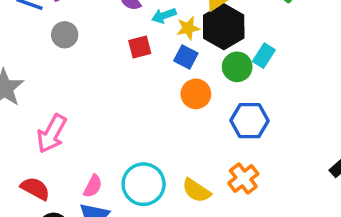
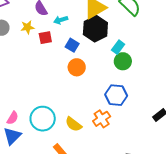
yellow star: (188, 28) -> (27, 27), moved
green circle: (237, 67) -> (123, 61), moved
blue hexagon: (250, 121) -> (116, 95), moved

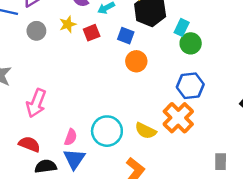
orange cross: (102, 119) -> (178, 118), size x1.4

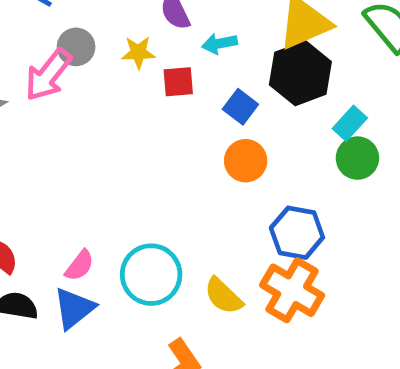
blue hexagon: (190, 86) -> (297, 233), moved
pink arrow: (36, 103) -> (48, 75), moved
orange cross: (178, 118) -> (292, 290), turned -32

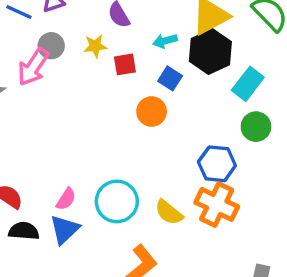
cyan arrow: (219, 43) -> (165, 41), moved
cyan rectangle: (350, 123) -> (248, 84), size x1.4
green circle: (357, 158) -> (256, 127), moved
orange circle: (246, 161) -> (152, 112), moved

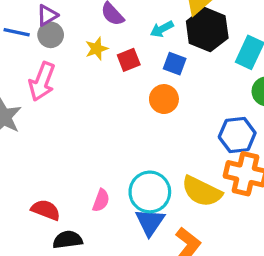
gray circle: (51, 46) -> (51, 35), moved
yellow semicircle: (169, 212) -> (202, 191), size x1.4
blue triangle: (65, 230) -> (150, 222), moved

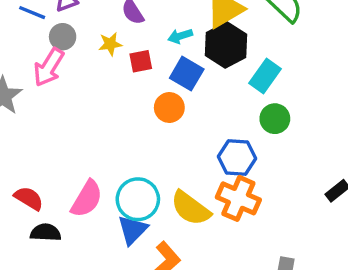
gray circle: (51, 35) -> (63, 37), moved
blue square: (175, 64) -> (187, 74), size x1.4
pink semicircle: (101, 200) -> (87, 199), size x1.6

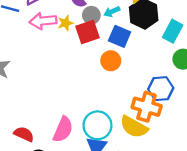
gray circle: (63, 37) -> (91, 15), moved
red square: (141, 61) -> (88, 32), size x1.5
pink arrow: (49, 67) -> (43, 21), moved, turned 60
orange cross: (238, 198) -> (147, 107), moved

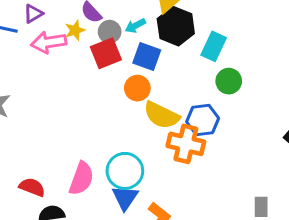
yellow star: (65, 23) -> (75, 30), moved
yellow semicircle: (134, 127) -> (161, 115), moved

